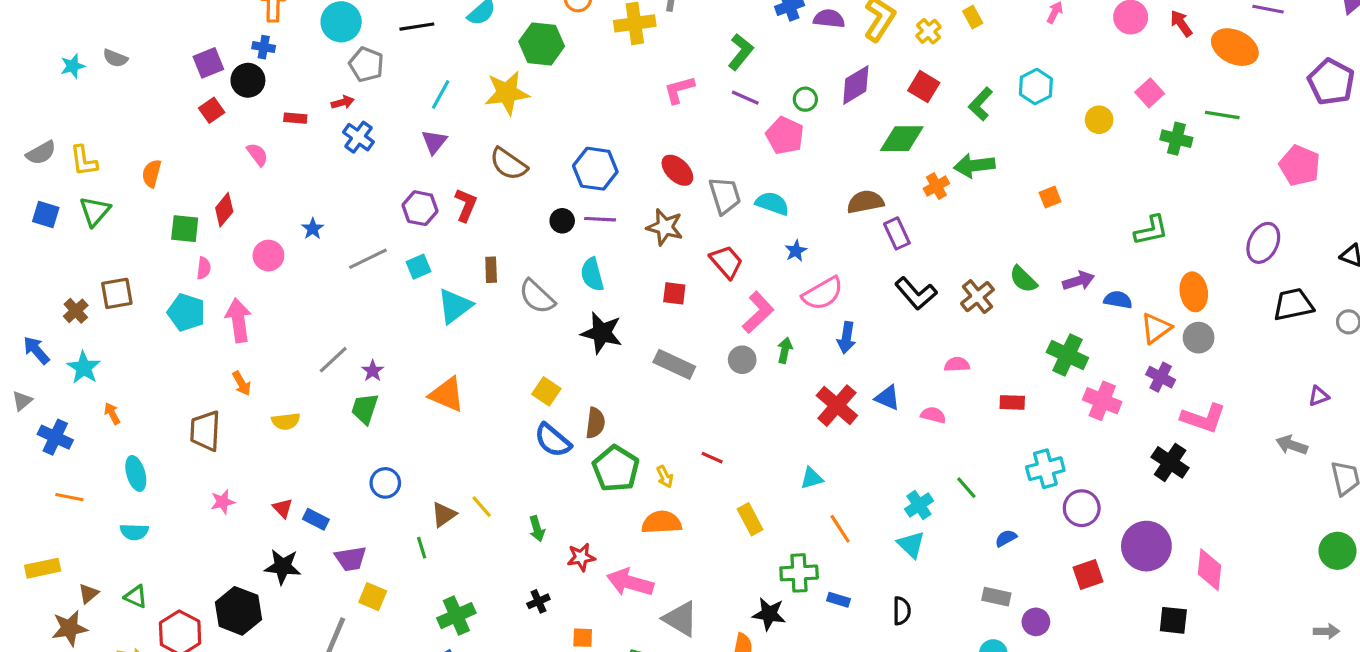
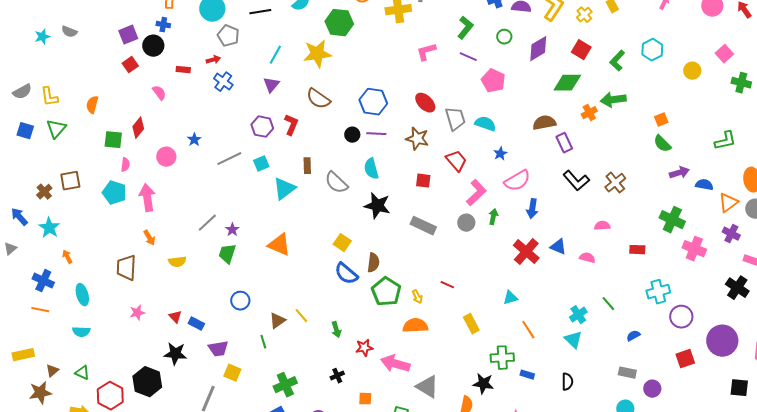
green circle: (805, 99) -> (504, 37), moved
green semicircle: (1023, 279) -> (662, 144), moved
blue cross: (55, 437) -> (43, 281), moved

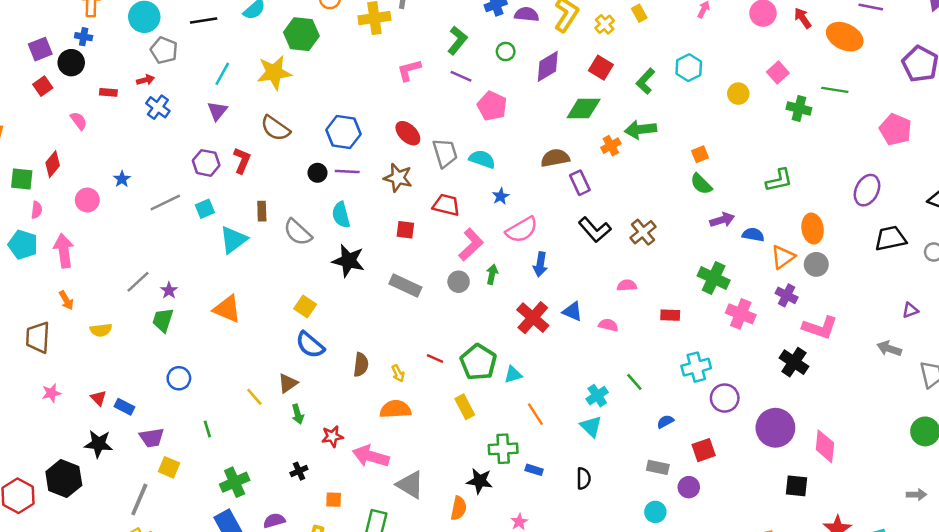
red trapezoid: (456, 161) -> (446, 205), turned -35
brown semicircle: (373, 263) -> (361, 365), moved
green pentagon: (386, 292) -> (478, 362), moved
brown triangle: (277, 321) -> (288, 383), moved
red square: (685, 359) -> (704, 450), moved

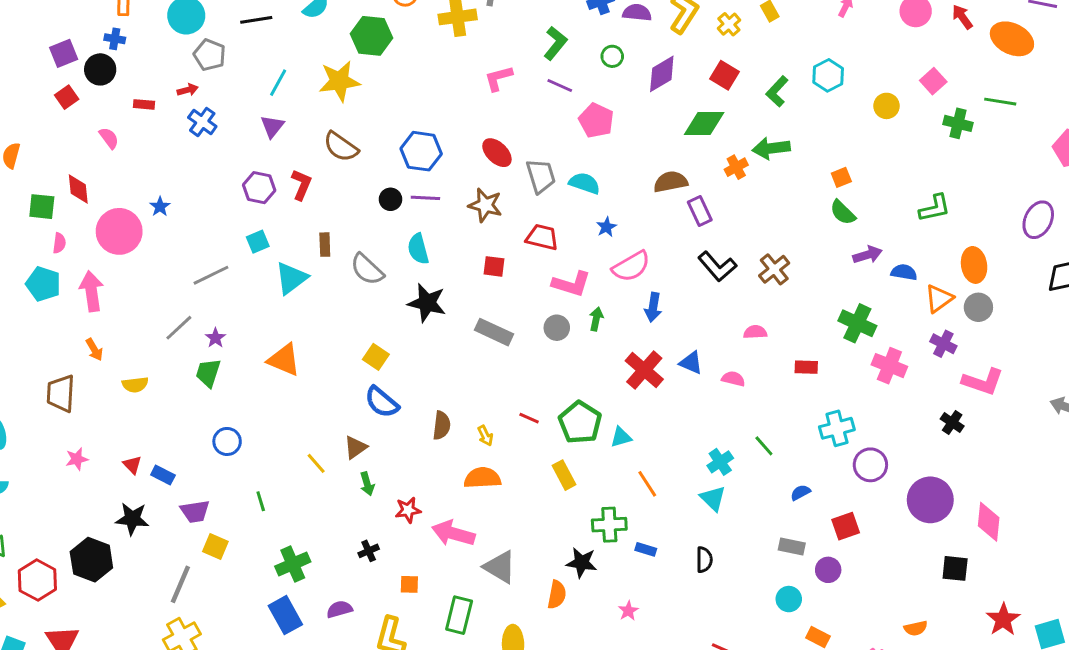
red diamond: (53, 164) -> (78, 189), turned -45
pink circle: (87, 200) -> (119, 231), size x1.6
gray line: (165, 202) -> (211, 275), moved
pink L-shape: (471, 245) -> (571, 284), turned 60
black cross: (794, 362) -> (952, 423), size x0.7

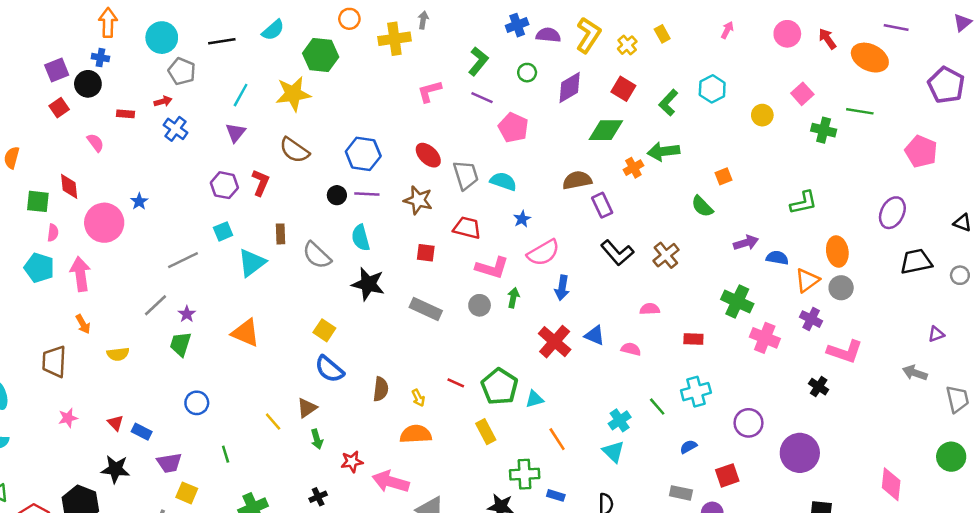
green semicircle: (843, 212) -> (702, 206), moved
cyan cross: (837, 428) -> (696, 392), moved
pink diamond: (989, 522) -> (891, 484), moved

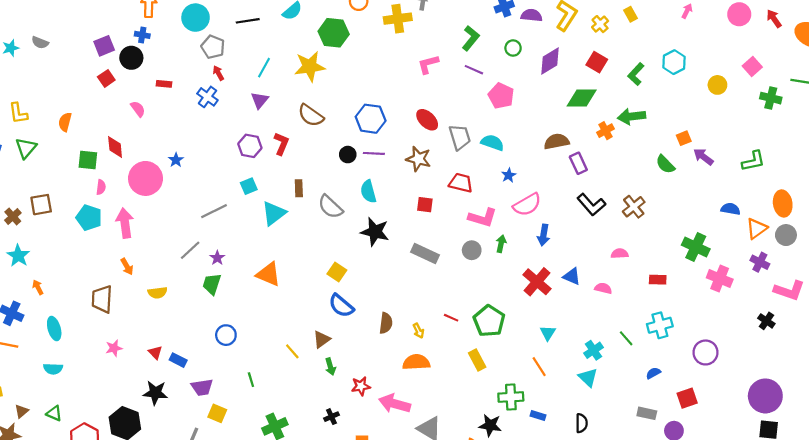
red arrow: (163, 101) -> (218, 73), moved, turned -104
purple arrow: (746, 243) -> (703, 157), moved, turned -126
cyan triangle: (535, 399) -> (548, 333), moved, turned -42
purple circle: (800, 453) -> (765, 396), moved

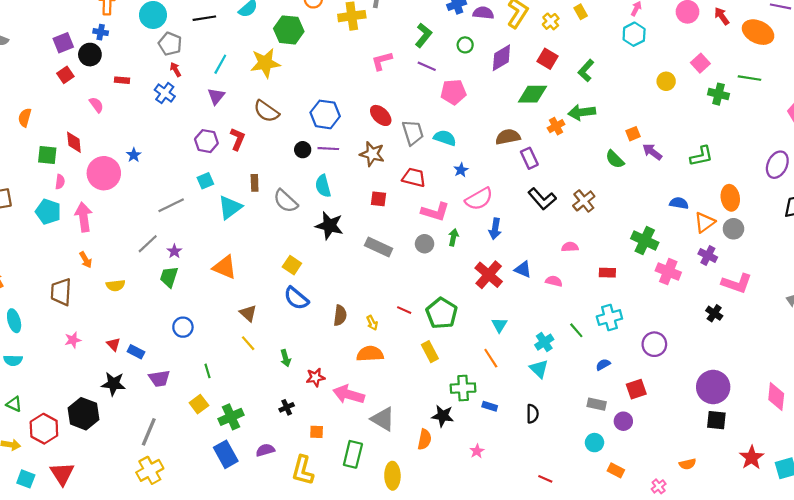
cyan hexagon: (674, 62) -> (634, 34), moved
pink pentagon: (501, 96) -> (453, 92), turned -30
brown triangle: (322, 339) -> (248, 313), moved, turned -42
yellow square: (217, 413) -> (199, 404), moved, turned 30

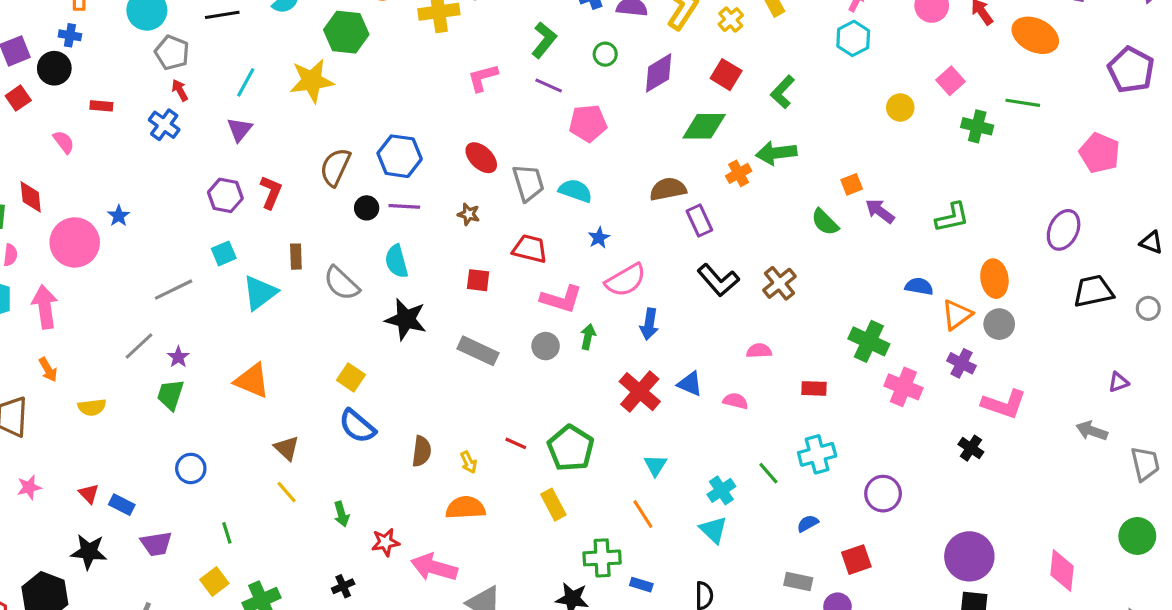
brown semicircle: (266, 111) -> (335, 167), moved, turned 80
brown star: (372, 154) -> (469, 214), size x0.6

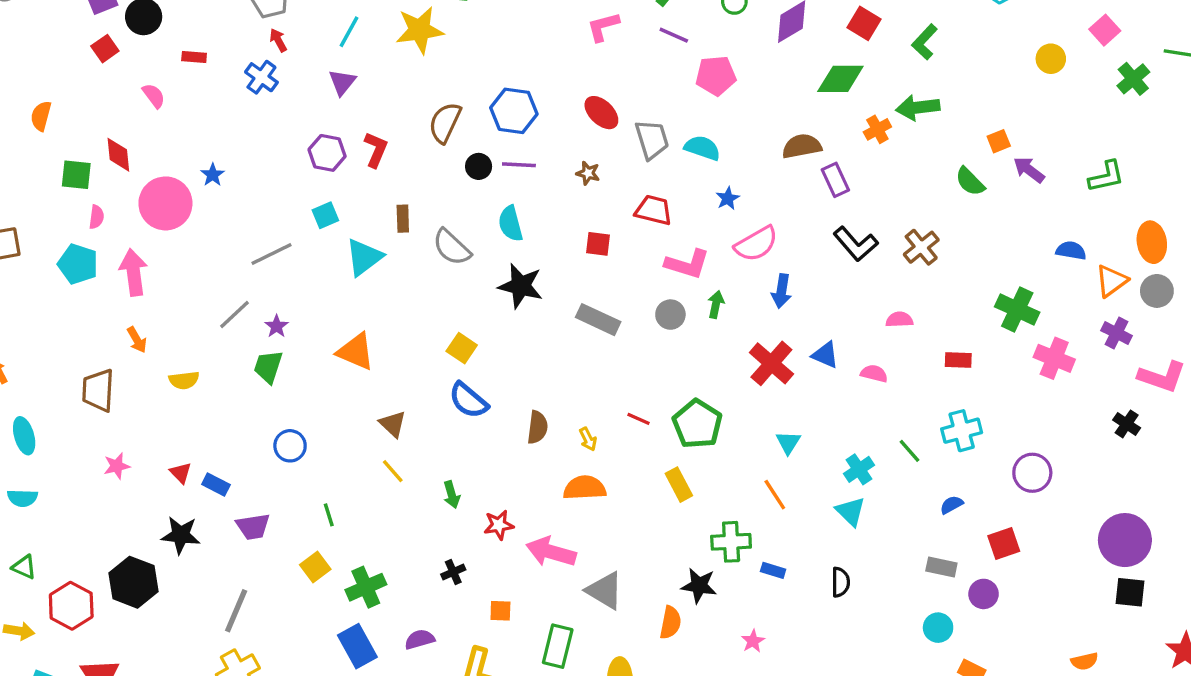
green cross: (977, 126) -> (1133, 79), turned 36

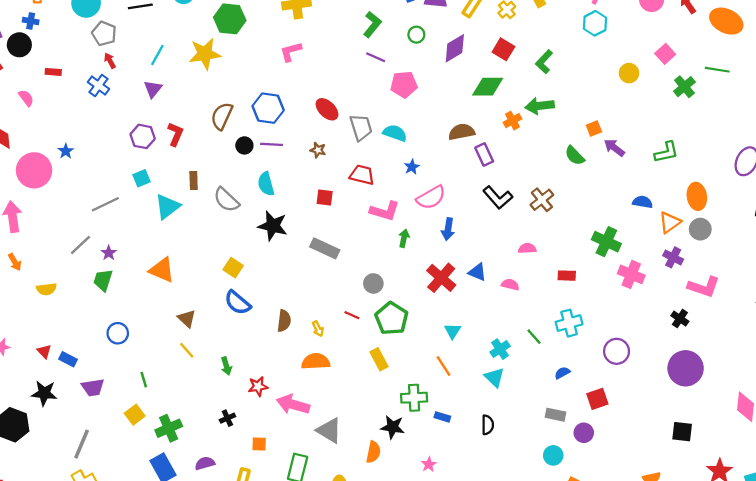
pink L-shape: (603, 27) -> (291, 52), moved
gray circle: (670, 315) -> (373, 283), moved
purple circle: (1125, 540) -> (686, 368), moved

